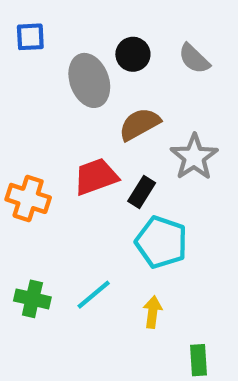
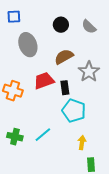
gray ellipse: (89, 80) -> (28, 45), moved
black rectangle: (142, 192) -> (65, 88), turned -40
yellow arrow: (153, 312) -> (82, 143), moved

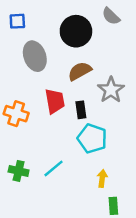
black circle: (61, 25) -> (76, 31), size x1.6
gray semicircle: (89, 27) -> (111, 16), moved
red trapezoid: (44, 81) -> (55, 101), turned 100

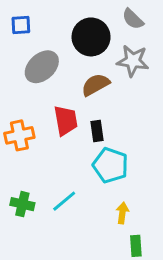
gray ellipse: (35, 56) -> (42, 67), turned 68
gray star: (111, 90) -> (133, 61), moved, turned -30
orange cross: (16, 114) -> (19, 135), turned -30

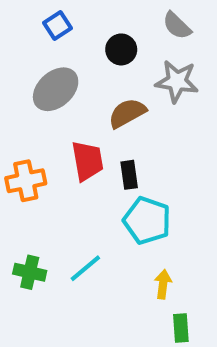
blue square: (21, 25) -> (58, 26), moved, turned -30
black circle: (91, 37) -> (121, 49), size x0.6

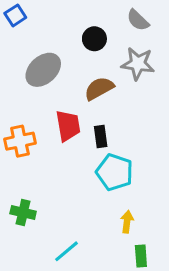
blue square: (58, 26) -> (15, 15), moved
cyan line: (85, 268) -> (66, 251), moved

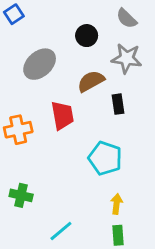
black rectangle: (101, 136) -> (118, 104), moved
green rectangle: (141, 256) -> (118, 235), moved

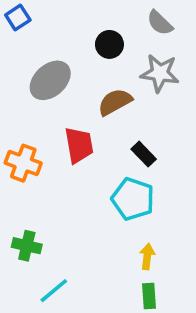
black rectangle: (118, 104) -> (144, 154), moved, turned -36
orange cross: (18, 130) -> (23, 163), turned 32
cyan line: (61, 231) -> (54, 291), moved

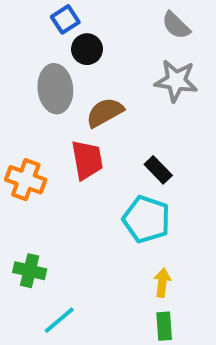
blue square: (18, 17) -> (65, 19), moved
black circle: (109, 44) -> (87, 49), moved
gray ellipse: (50, 80) -> (55, 89), turned -54
brown semicircle: (115, 102) -> (105, 112), moved

